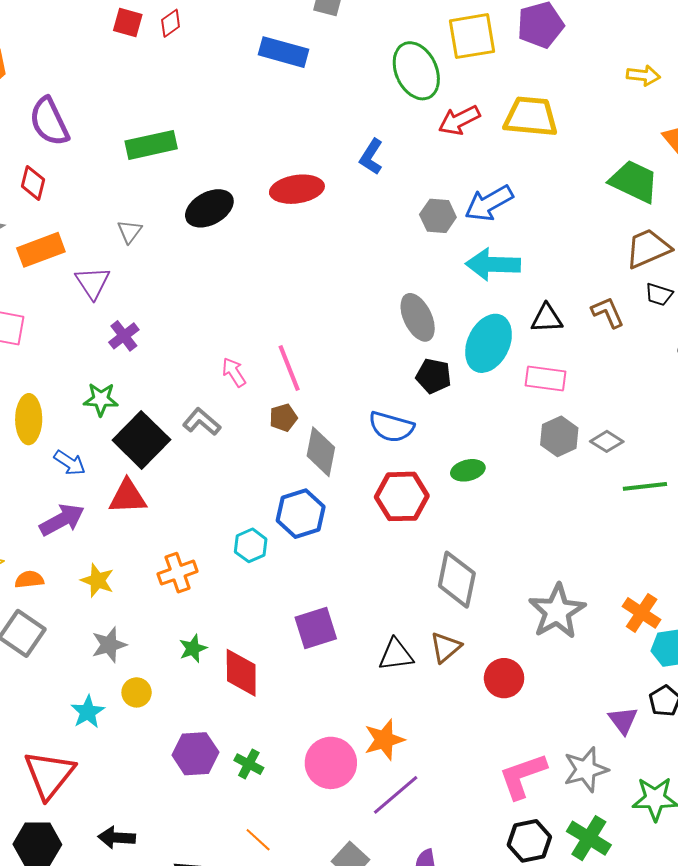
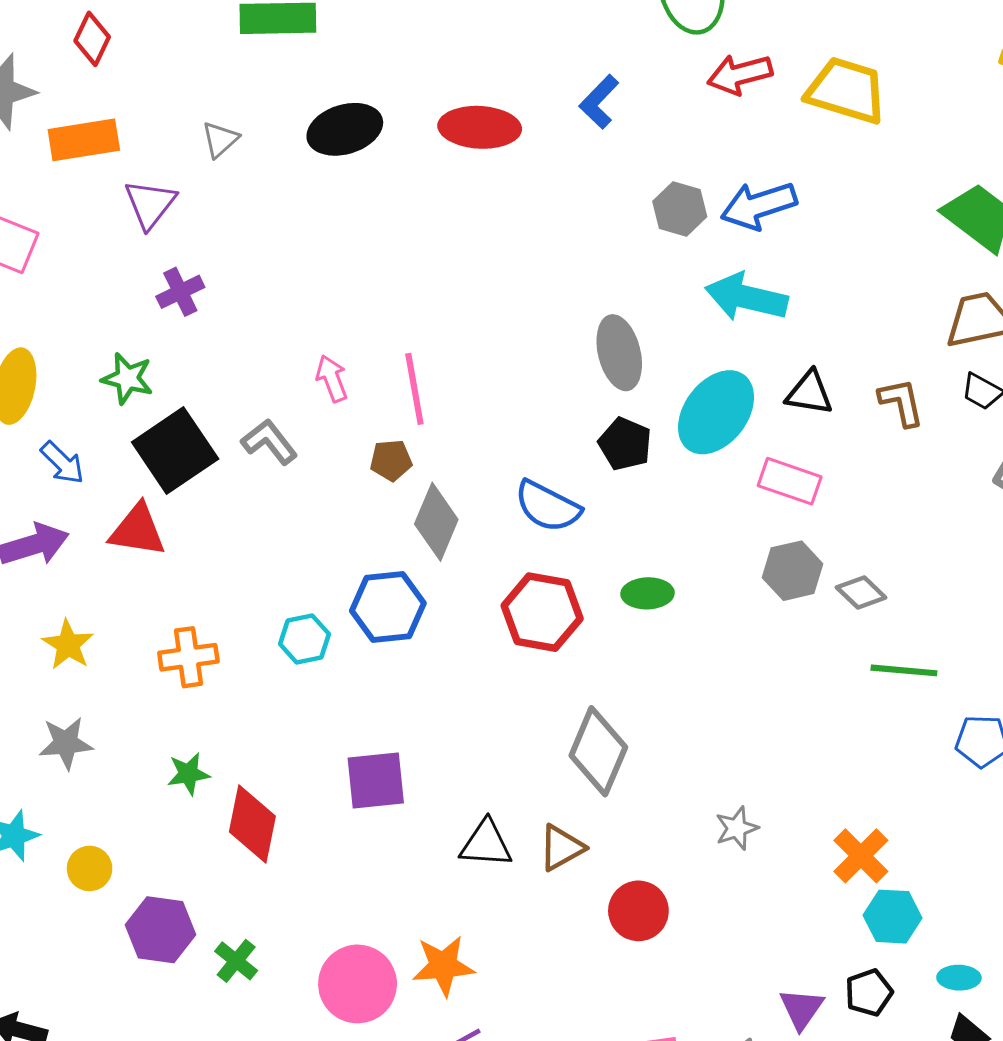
gray star: (557, 611) -> (737, 828), size x0.5
yellow circle: (137, 692) -> (90, 868), moved

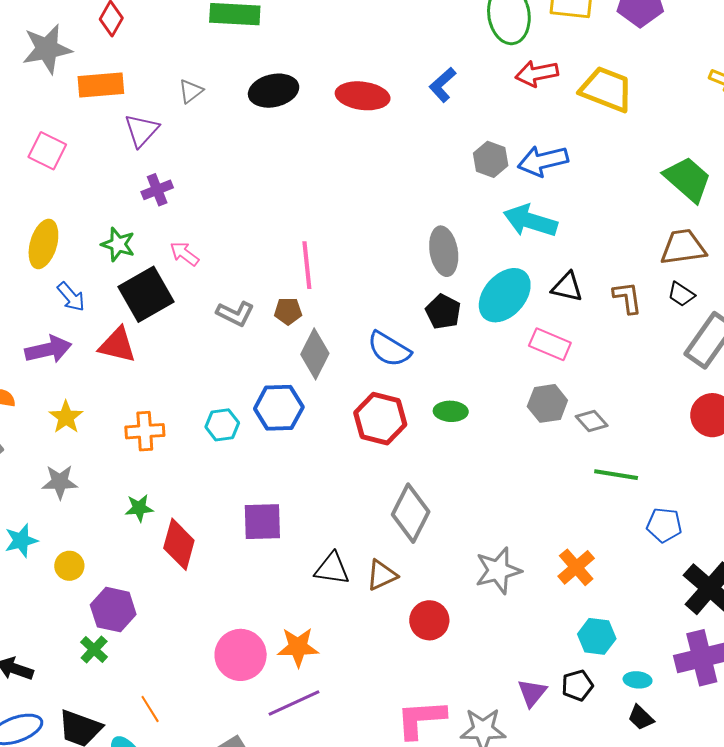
pink arrow: (332, 378) -> (184, 254), moved, turned -36
gray L-shape: (269, 442) -> (235, 314), moved, turned 150
gray star: (737, 828) -> (498, 571), size x1.6
orange cross: (861, 856) -> (576, 567), moved
green cross: (236, 961) -> (94, 650), moved

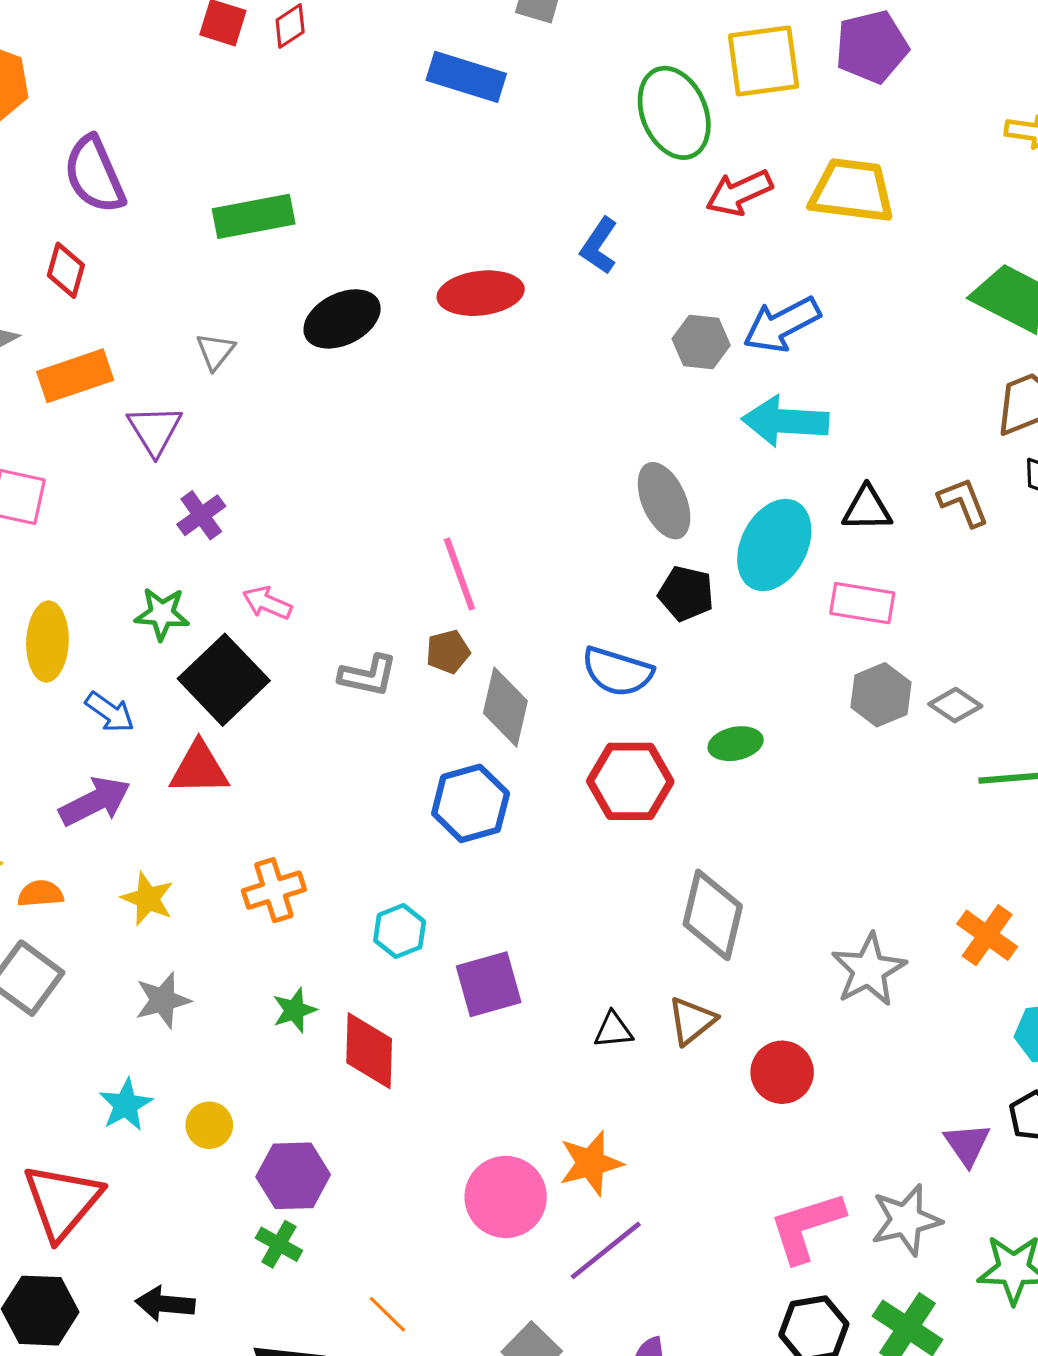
cyan hexagon: (222, 425) -> (400, 931), moved
black triangle: (332, 569) -> (613, 1030), size x0.7

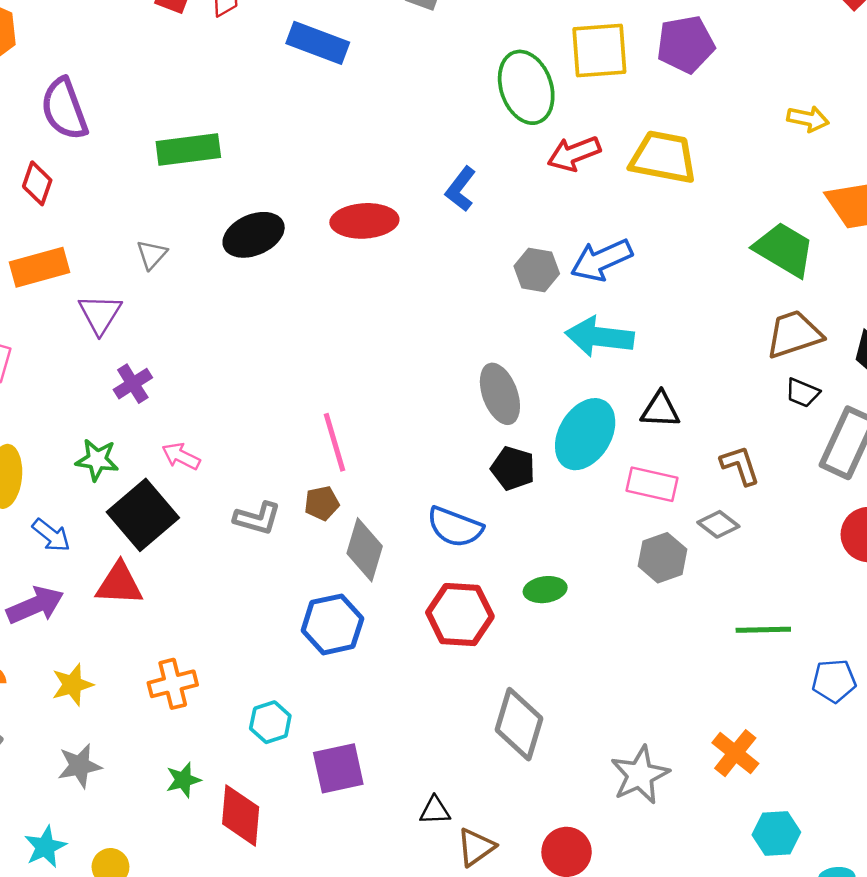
blue rectangle: (466, 77) -> (318, 43), moved
brown L-shape: (963, 502) -> (740, 465), moved
gray diamond: (955, 705) -> (718, 524), moved
yellow star: (148, 899) -> (72, 685), turned 30
brown triangle: (692, 1021) -> (476, 847), moved

